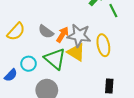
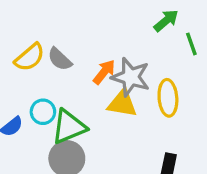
gray semicircle: (46, 32) -> (60, 59), moved
yellow triangle: (76, 52) -> (122, 103), turned -30
green triangle: (55, 59) -> (69, 127), moved, turned 50

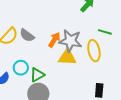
green line: (191, 44) -> (105, 32), moved, turned -48
green triangle: (69, 127) -> (37, 75), size x0.7

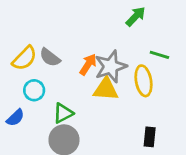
gray star: (70, 41) -> (111, 66), turned -30
cyan circle: (21, 68) -> (34, 90), moved

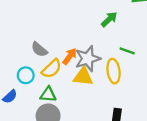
yellow semicircle: (25, 58) -> (52, 69), moved
green triangle: (63, 113) -> (48, 94), turned 30

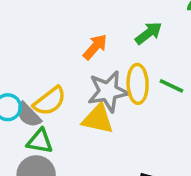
gray semicircle: (39, 49) -> (28, 115), moved
orange arrow: (70, 56) -> (95, 47), moved
yellow ellipse: (114, 71) -> (138, 84), moved

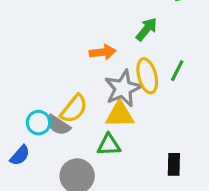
orange arrow: (95, 47) -> (103, 52), turned 55
green line: (171, 86) -> (177, 71), turned -75
green triangle: (40, 141) -> (109, 145), moved

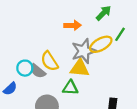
green line: (177, 71) -> (120, 34), moved
yellow ellipse: (147, 76) -> (101, 44), turned 70
yellow semicircle: (74, 109) -> (49, 61), turned 102

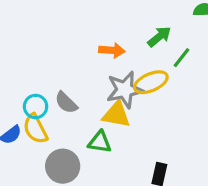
green line: (120, 34) -> (182, 58), moved
yellow semicircle: (49, 61) -> (35, 129), moved
gray semicircle: (38, 71) -> (66, 103), moved

